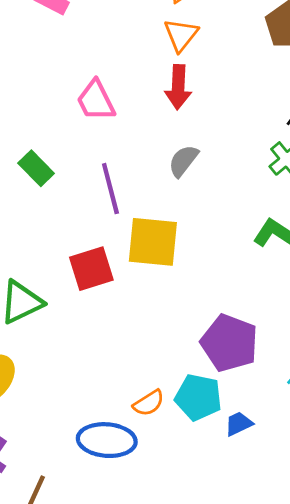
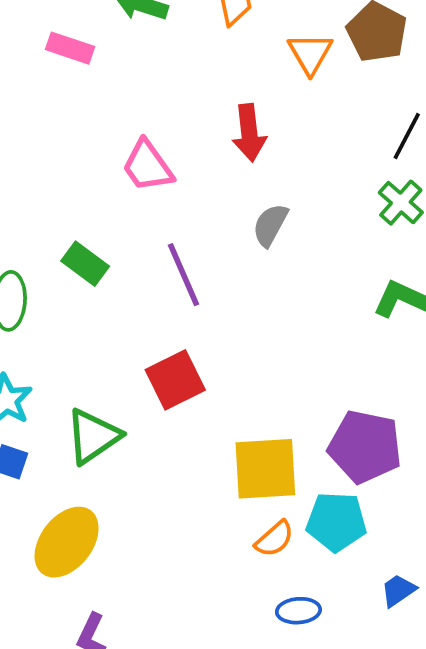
orange triangle: (181, 35) -> (310, 53), moved
yellow square: (153, 242) -> (265, 469), moved
blue trapezoid: (239, 424) -> (398, 590), moved
blue ellipse: (107, 440) -> (298, 611), moved, size x0.6

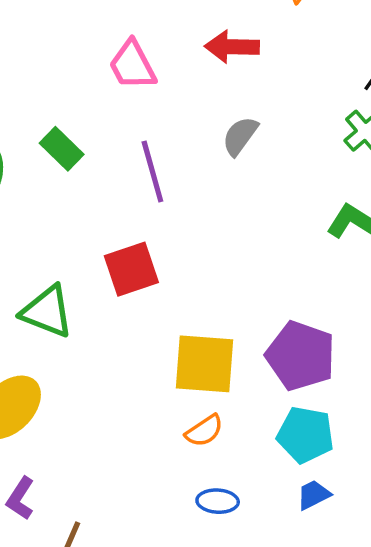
red arrow: (249, 133) -> (232, 47), turned 90
green triangle: (93, 436) -> (47, 312), turned 48
cyan pentagon: (336, 522) -> (305, 435), moved

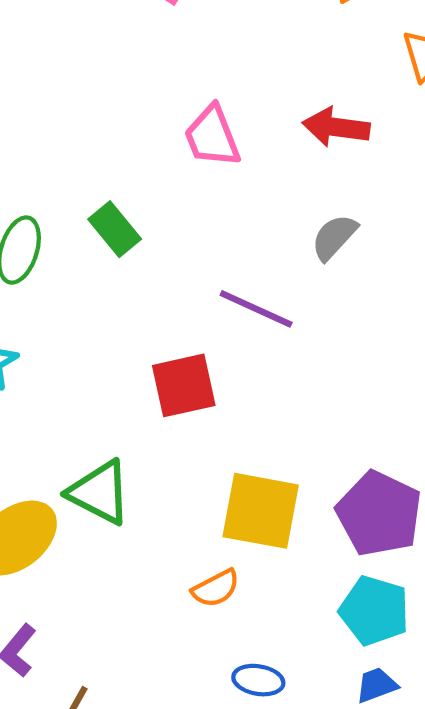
purple line: (152, 172) -> (256, 309), moved, turned -56
green triangle: (47, 312) -> (100, 492), moved
orange semicircle: (204, 431) -> (216, 588), moved

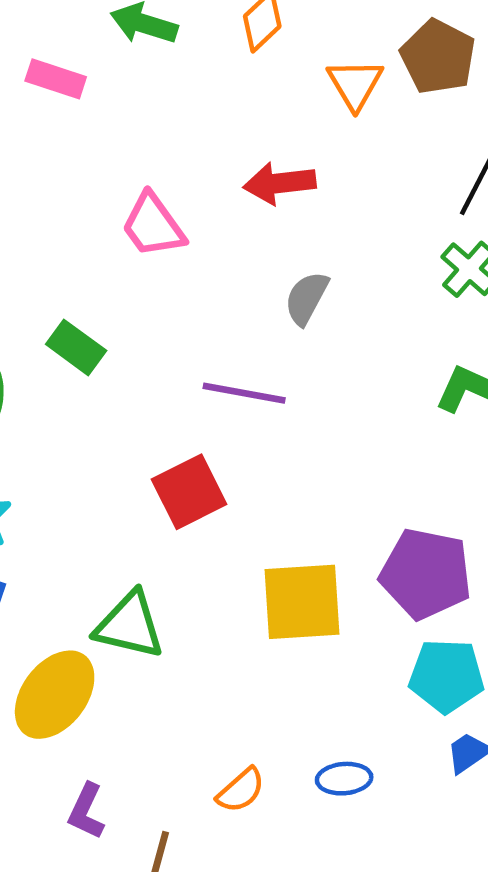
orange semicircle: (216, 588) -> (241, 790), moved

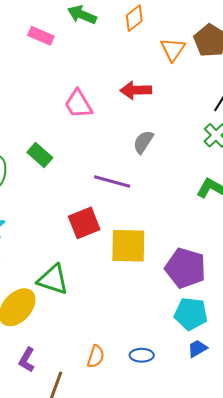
yellow square: (302, 602) -> (128, 246), moved
orange semicircle: (241, 790) -> (96, 356), turned -35

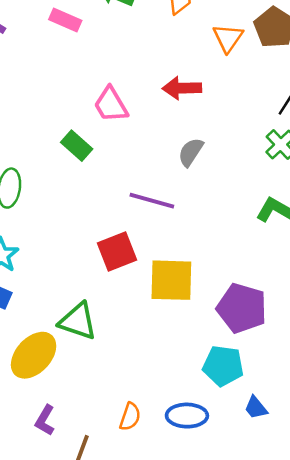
green rectangle: (40, 155) -> (77, 146), moved
cyan pentagon: (191, 314) -> (223, 366), moved
blue trapezoid: (197, 349) -> (256, 408), turned -100
blue ellipse: (142, 355) -> (187, 416), size x1.4

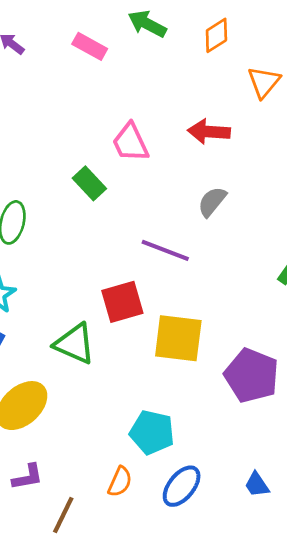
green triangle: (78, 321) -> (75, 344), moved
cyan pentagon: (223, 366) -> (152, 432), moved
blue ellipse: (187, 416) -> (182, 486), turned -57
purple L-shape: (45, 420) -> (28, 477), turned -136

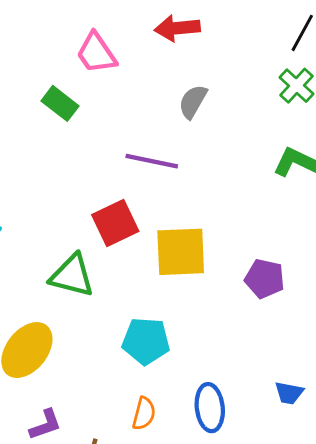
purple pentagon: (252, 376) -> (265, 279), size x0.7
cyan pentagon: (152, 432) -> (146, 341), moved
blue trapezoid: (257, 485) -> (289, 393), turned -36
blue ellipse: (182, 486) -> (210, 408), turned -36

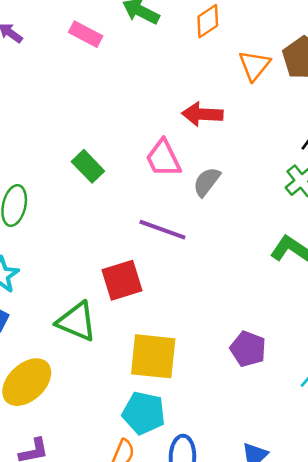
pink trapezoid: (96, 53) -> (163, 158), moved
yellow square: (181, 252) -> (153, 356), moved
cyan pentagon: (146, 341) -> (144, 413), moved

